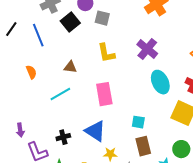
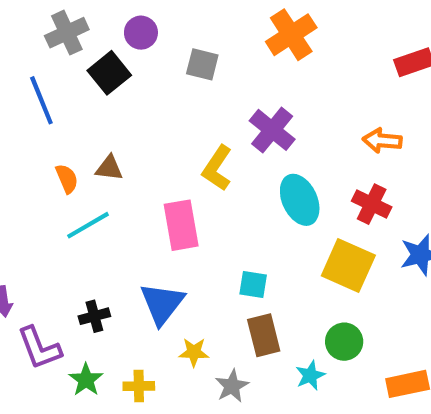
gray square: (102, 18) -> (202, 64), moved
yellow L-shape: (106, 53) -> (217, 168), moved, turned 45
orange semicircle: (31, 72) -> (67, 179), moved
blue triangle: (95, 131) -> (162, 304), turned 35

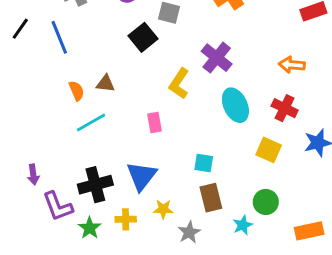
black square: (109, 73) -> (143, 37), moved
pink rectangle: (181, 225) -> (155, 123), size x0.6
yellow square: (348, 265) -> (269, 150), size x0.7
black cross: (94, 316) -> (95, 185), size x1.6
yellow cross: (139, 386) -> (126, 219), moved

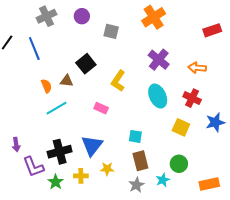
black square: (143, 37) -> (86, 64), moved
purple cross: (217, 58) -> (159, 60), moved
pink rectangle: (155, 123) -> (101, 108), turned -56
gray star: (189, 232) -> (136, 185), moved

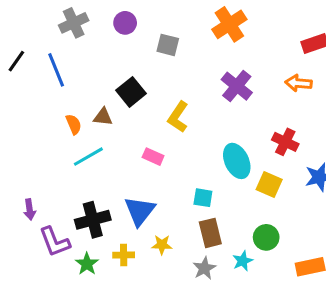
orange arrow: (197, 68) -> (298, 83), moved
cyan ellipse: (158, 96) -> (237, 161), moved

